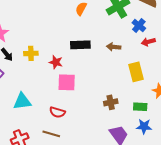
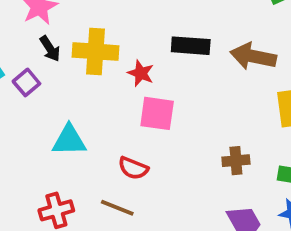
brown arrow: (114, 47) -> (253, 56), size x1.6
yellow cross: (31, 53) -> (96, 51), size x1.6

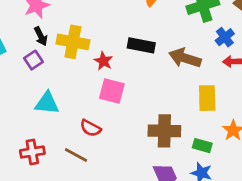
purple square: (26, 82) -> (33, 60), moved
brown cross: (236, 161) -> (164, 131), size x1.6

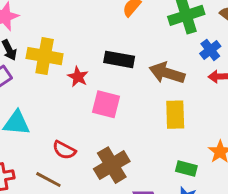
pink square: (112, 91) -> (106, 104), moved
yellow rectangle: (207, 98) -> (175, 115), moved
brown cross: (164, 131) -> (112, 165), moved, turned -32

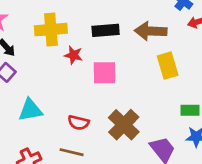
yellow cross: (45, 56) -> (51, 30), moved

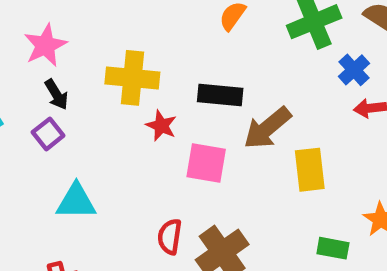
brown arrow: (151, 31) -> (267, 128), moved, turned -52
red semicircle: (78, 123) -> (170, 237), moved, turned 75

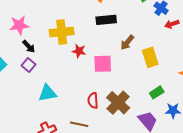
pink star: (45, 45) -> (19, 25), turned 30
black rectangle: (220, 95) -> (106, 20), moved
brown arrow: (267, 128) -> (127, 42), size x0.7
green rectangle: (333, 248) -> (157, 92), moved, turned -32

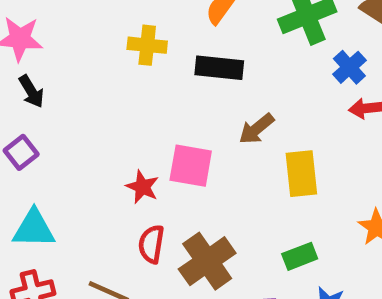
yellow cross: (62, 32) -> (147, 45), moved, size x0.7
red star: (79, 51) -> (142, 187), moved
purple square: (29, 65) -> (21, 152), moved
cyan triangle: (47, 93) -> (34, 229), moved

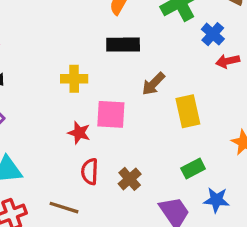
yellow cross: (147, 45) -> (74, 79), moved
brown cross: (207, 261) -> (130, 179), size x0.6

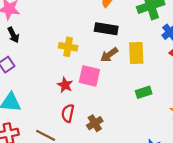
brown arrow: (153, 84) -> (109, 55), moved
yellow rectangle: (188, 111) -> (136, 53), moved
green rectangle: (193, 168) -> (144, 92), moved

